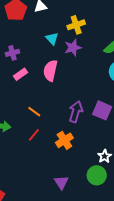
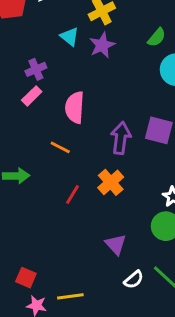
purple cross: (12, 53) -> (36, 69), moved
pink semicircle: (50, 71) -> (75, 107), moved
red line: (34, 135) -> (72, 195), moved

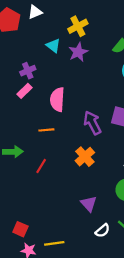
purple arrow: (121, 138) -> (92, 123), turned -35
orange line: (60, 147) -> (46, 130), turned -32
red line: (72, 195) -> (41, 166), moved

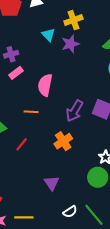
purple cross: (28, 71) -> (11, 54), moved
purple arrow: (92, 123) -> (74, 111), turned -130
purple triangle: (89, 204) -> (52, 183), moved

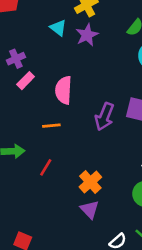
orange cross: (63, 141) -> (90, 182), moved

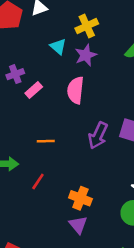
pink rectangle: (26, 81) -> (34, 90), moved
pink semicircle: (64, 90) -> (76, 90), moved
orange cross: (90, 182) -> (80, 198), turned -30

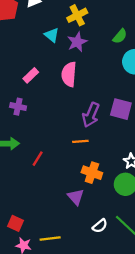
purple cross: (15, 74) -> (18, 107), moved, turned 35
orange line: (46, 141) -> (80, 141), moved
orange cross: (80, 198) -> (92, 173), moved

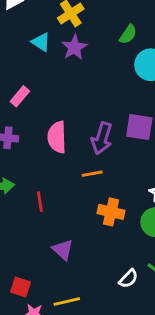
pink semicircle: (69, 74) -> (57, 137), moved
red line: (38, 159) -> (40, 202), turned -35
purple triangle: (76, 197) -> (63, 250), moved

